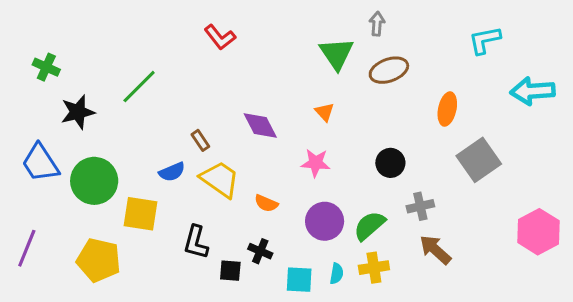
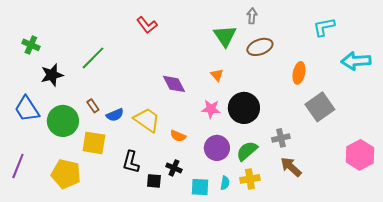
brown rectangle: (200, 140) -> (93, 106), moved
black circle: (390, 163) -> (244, 108), moved, size x1.6

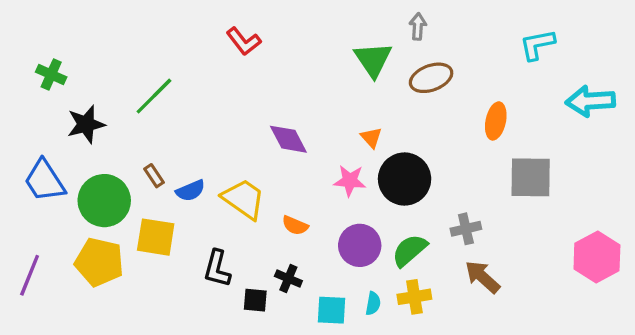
orange triangle: (217, 75) -> (371, 138), moved
gray square: (320, 107) -> (531, 177), turned 36
yellow pentagon: (66, 174) -> (99, 262), moved

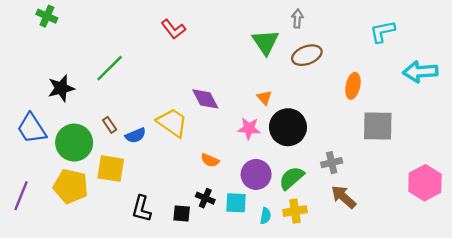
green cross: (51, 74) -> (47, 16), moved
yellow trapezoid: (244, 199) -> (172, 122), moved
black L-shape: (217, 269) -> (141, 209), moved
cyan square: (332, 310) -> (236, 203), moved

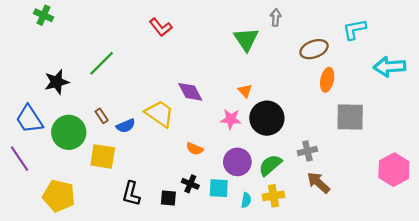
brown ellipse: (307, 55) -> (314, 49), moved
yellow pentagon: (71, 186) -> (59, 196), moved
purple line: (21, 196) -> (19, 159), moved, turned -56

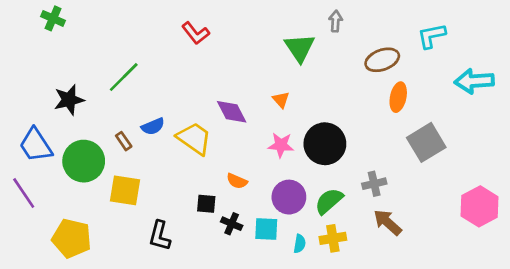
orange triangle: (245, 91) -> (281, 100), moved
gray square: (350, 117) -> (426, 142), turned -32
blue semicircle: (126, 126) -> (153, 126), moved
black square: (168, 198) -> (206, 204), moved

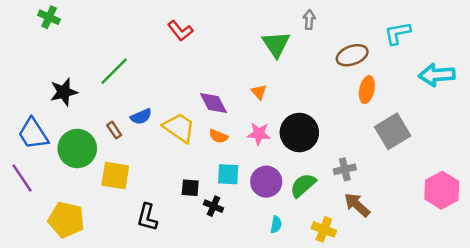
orange semicircle: (237, 181) -> (218, 136), moved
cyan square: (266, 229) -> (228, 174), moved
yellow cross: (333, 238) -> (324, 229), moved, turned 30

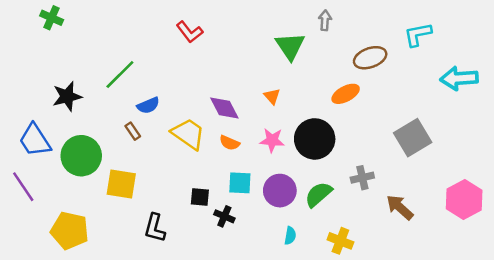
orange ellipse: (367, 90) -> (346, 94), moved, turned 50
blue semicircle: (141, 117) -> (148, 105), moved
brown rectangle: (114, 130) -> (133, 131), moved
brown arrow: (357, 205) -> (400, 207), moved

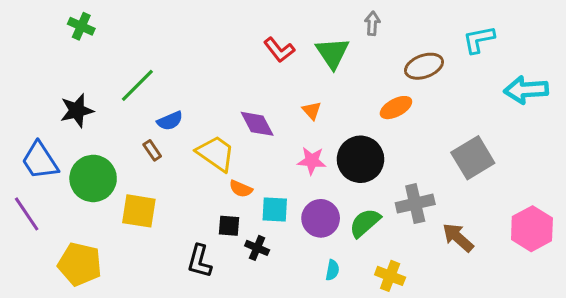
green cross: (52, 18) -> (81, 26), moved
red L-shape: (190, 32) -> (279, 50), moved
orange semicircle: (230, 143) -> (241, 189), moved
gray cross: (362, 178) -> (415, 204), size x1.4
black L-shape: (155, 228) -> (199, 261), moved

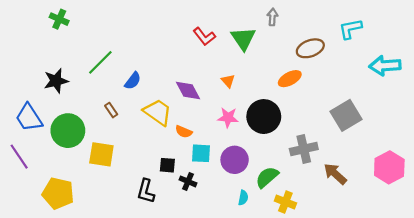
blue semicircle: (170, 121) -> (133, 81), moved, turned -30
orange semicircle: (241, 189) -> (184, 132), moved
green semicircle: (365, 223) -> (267, 177), moved

